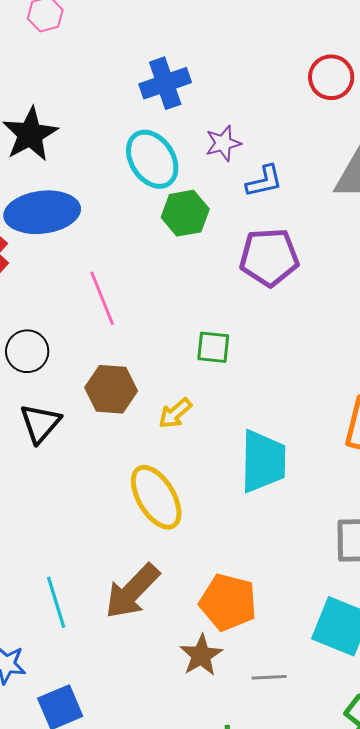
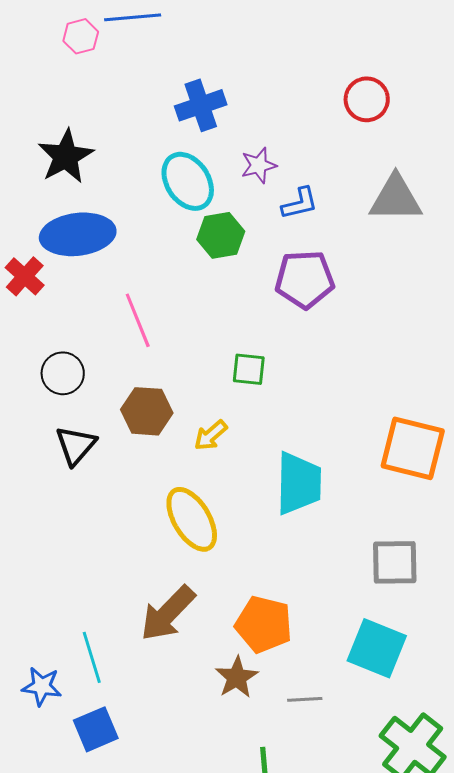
cyan line: (56, 602) -> (92, 657), moved

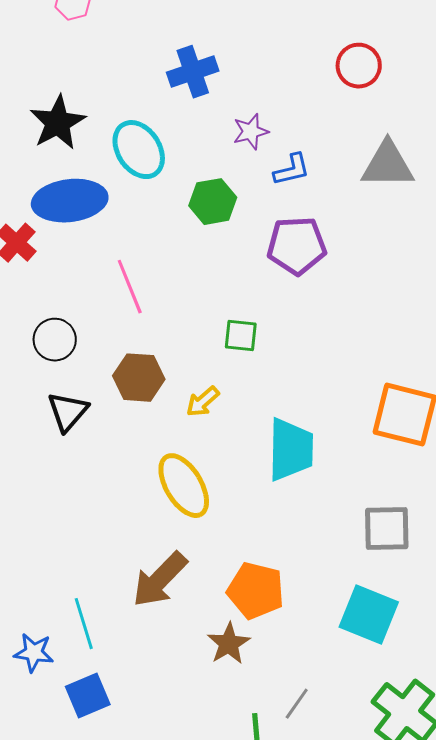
cyan ellipse: (188, 181) -> (139, 150), moved
gray line: (305, 699) -> (297, 704), moved, turned -52

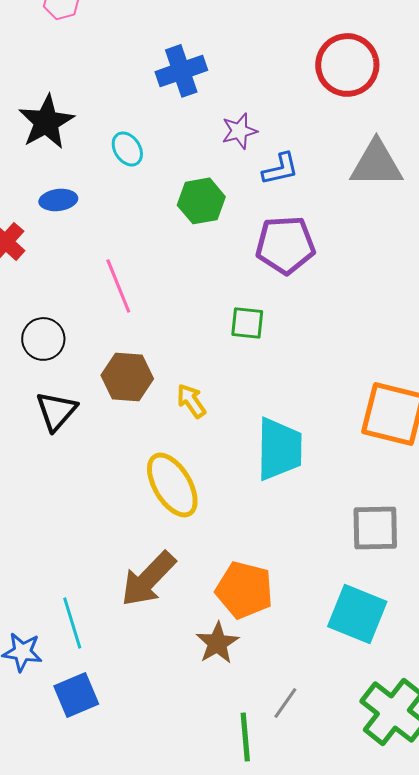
red circle: (359, 66) -> (347, 65), size x1.4
cyan ellipse: (139, 150) -> (127, 149), size x0.6
blue ellipse: (70, 201) -> (58, 200), size x0.5
green square: (241, 336) -> (247, 323), moved
yellow arrow: (203, 402) -> (191, 401), turned 96

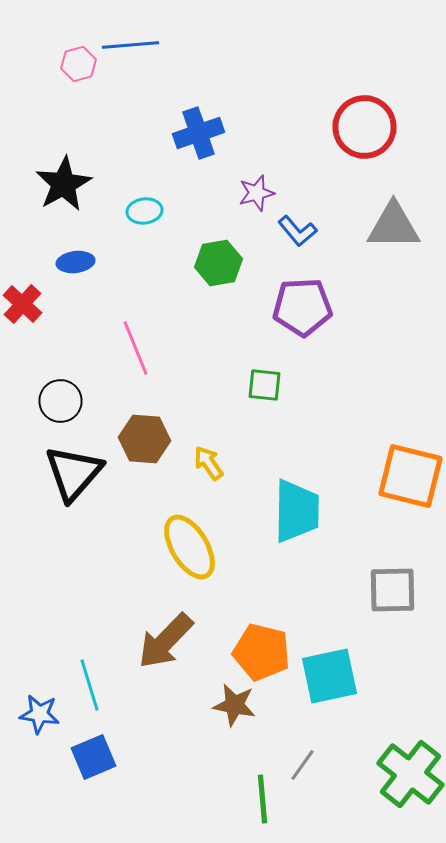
cyan ellipse: (127, 149) -> (144, 211), turned -64
blue L-shape: (280, 169) -> (298, 231), turned 63
black triangle: (56, 411) -> (74, 473), size x1.4
cyan square: (357, 614) -> (330, 676), moved, turned -34
brown star: (217, 643) -> (234, 705), turned -30

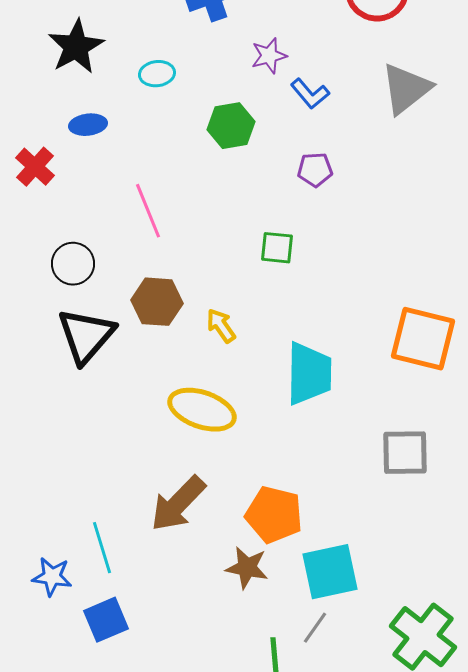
gray triangle: (394, 226) -> (406, 89), turned -38
purple pentagon: (302, 307) -> (315, 170), size x0.6
yellow ellipse: (190, 547) -> (202, 410), turned -40
cyan square: (330, 676) -> (330, 572), moved

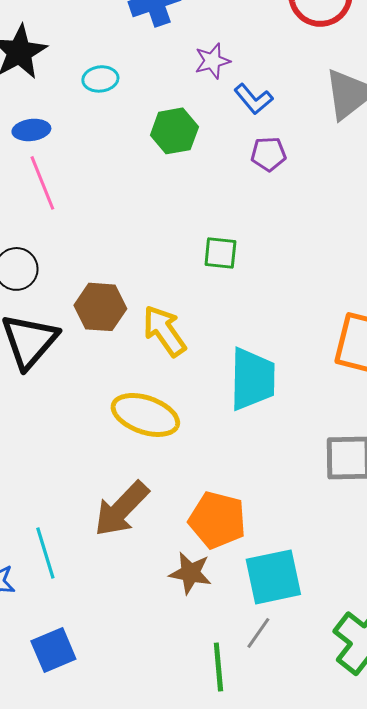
purple pentagon: (315, 170) -> (268, 154), moved
pink line: (148, 211) -> (42, 183), moved
yellow arrow: (221, 326) -> (164, 331), size x1.5
blue square: (106, 620) -> (53, 650), moved

